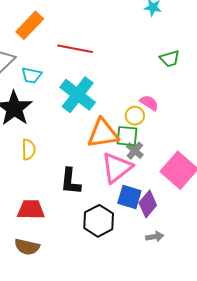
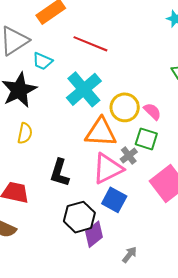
yellow circle: (135, 116) -> (125, 107), moved, size x1.5
green square: (127, 136) -> (146, 139), moved
purple diamond: (148, 204) -> (94, 234), moved
gray arrow: (155, 237) -> (129, 255), moved, turned -54

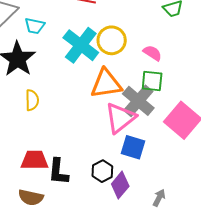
yellow circle: (125, 107) -> (112, 40), moved
gray cross: (129, 156) -> (138, 101), size x1.8
black L-shape: (60, 173) -> (58, 172), moved
black hexagon: (79, 217) -> (102, 171), size x0.7

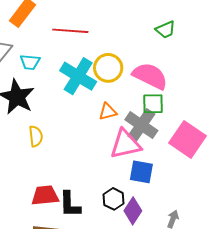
pink semicircle: (152, 53) -> (150, 76), size x1.8
orange triangle: (106, 84) -> (108, 112), size x0.6
pink triangle: (120, 118) -> (125, 144), turned 32

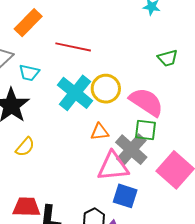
yellow semicircle: (36, 136) -> (25, 147), turned 40

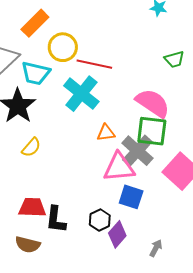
red line: (73, 47) -> (94, 64), moved
cyan trapezoid: (29, 73) -> (36, 73), size x1.4
yellow circle: (106, 89) -> (63, 47), moved
green square: (146, 130) -> (152, 131), size x1.4

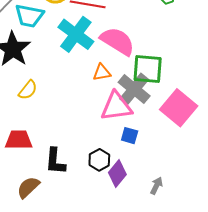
pink semicircle: (153, 103) -> (117, 41), moved
blue square: (131, 197) -> (130, 136), size x0.7
red trapezoid: (32, 207) -> (19, 140), moved
brown semicircle: (28, 245) -> (28, 187), turned 125

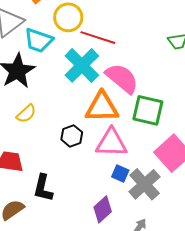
orange triangle: (102, 72) -> (102, 107), size x1.8
gray cross: (134, 89) -> (145, 184), moved
black hexagon: (99, 160) -> (72, 136), moved

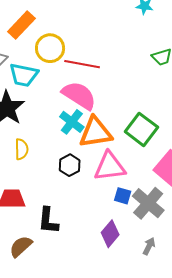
cyan cross: (82, 65) -> (72, 122), moved, size x0.7
pink semicircle: (122, 78) -> (79, 95), moved
green square: (148, 110) -> (141, 129), turned 32
yellow semicircle: (26, 114) -> (21, 149), turned -40

